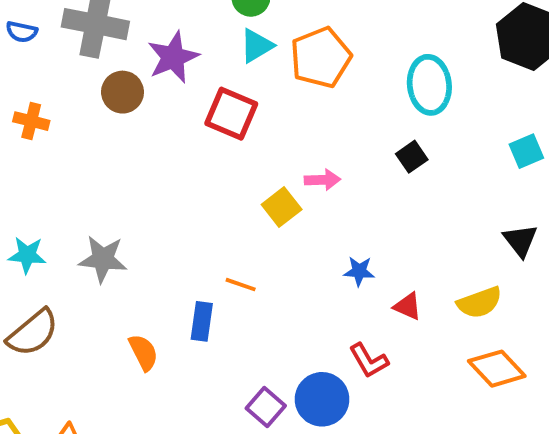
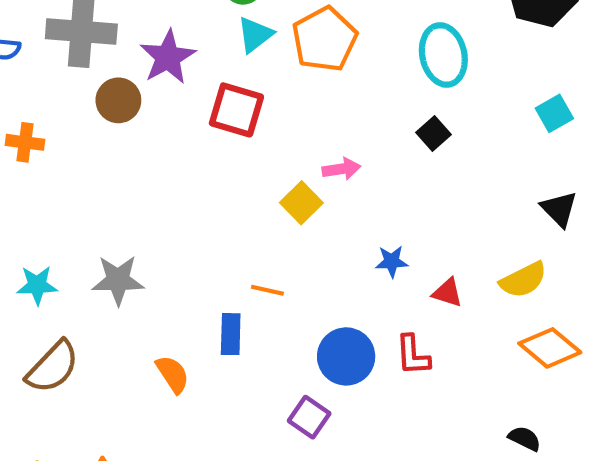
red L-shape: (369, 361) -> (413, 355), turned 33
blue circle: (322, 399) -> (346, 356), moved

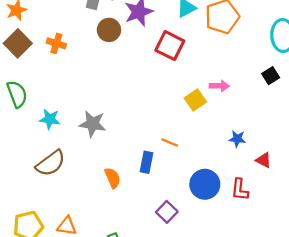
purple square: (309, 417) -> (167, 212), moved

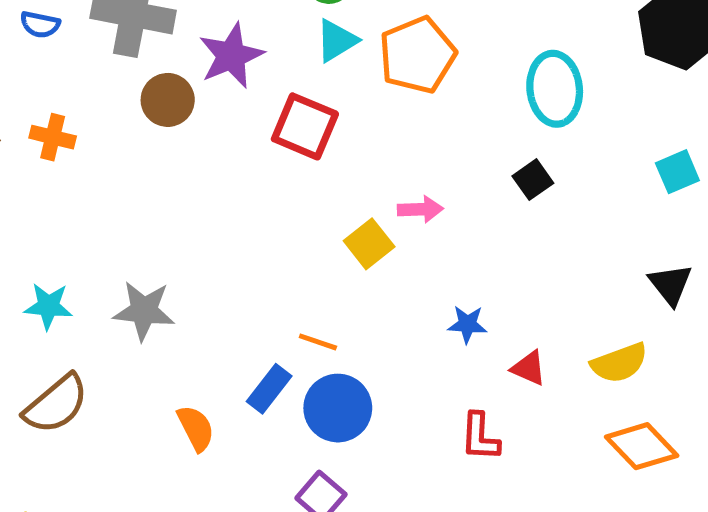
blue rectangle: (147, 162) -> (269, 389), turned 30
blue circle: (205, 184) -> (338, 408), moved

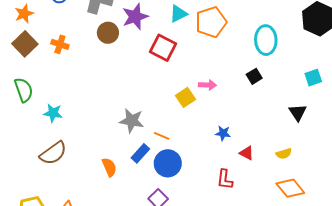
black triangle: (671, 284) -> (298, 113), moved
gray star: (144, 311) -> (132, 121), moved
yellow semicircle: (619, 363) -> (284, 154), size x0.7

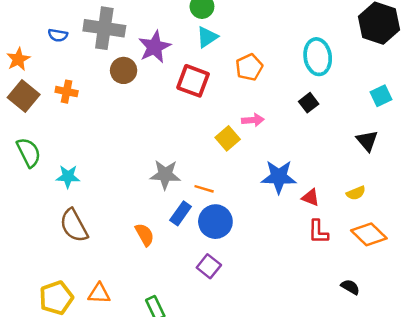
orange pentagon: (211, 22) -> (249, 67), moved, size x0.7
blue star: (223, 133) -> (279, 177), size x1.8
brown semicircle: (53, 153) -> (74, 226), turned 104
red L-shape: (225, 179) -> (318, 232), moved

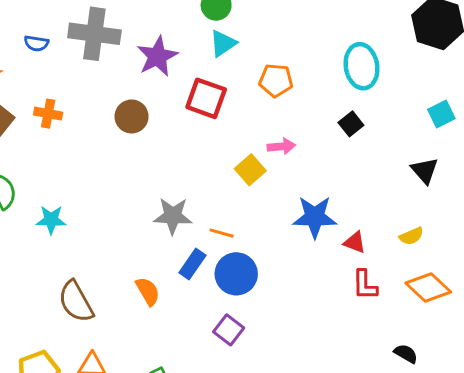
orange pentagon: (249, 67) -> (276, 80), turned 30
brown circle: (124, 70) -> (132, 116), moved
brown semicircle: (74, 226) -> (76, 302), moved

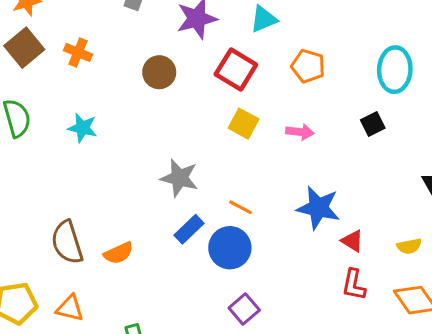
yellow square: (250, 170) -> (244, 124), moved, turned -32
cyan star: (51, 220) -> (82, 128), moved
orange line: (222, 233) -> (241, 207), moved
orange semicircle: (148, 291) -> (118, 253), moved, turned 84
purple square: (229, 330) -> (244, 309), moved

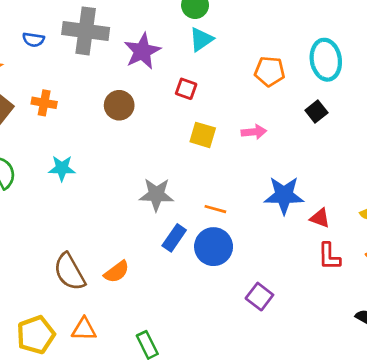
orange pentagon: (308, 66) -> (270, 71), moved
red square: (236, 69) -> (186, 89), size x0.6
purple square: (244, 309) -> (259, 297), moved

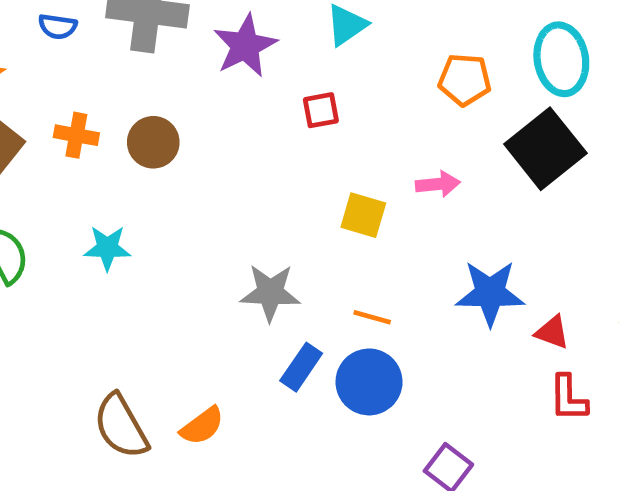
red square: (186, 89) -> (321, 110), turned -30
brown circle: (119, 105) -> (153, 142), moved
black square: (316, 112) -> (545, 149), size x2.0
yellow square: (203, 135) -> (363, 215), moved

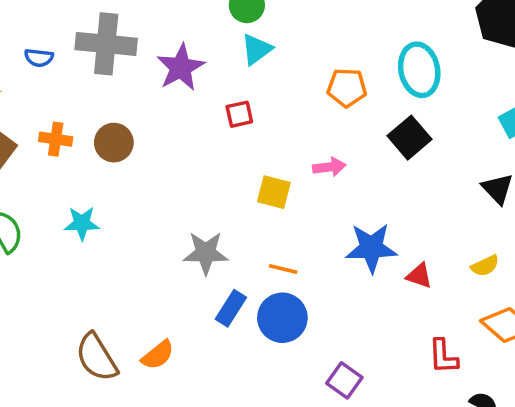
black square: (545, 149) -> (410, 138), size x0.7
red L-shape: (568, 398) -> (443, 356), moved

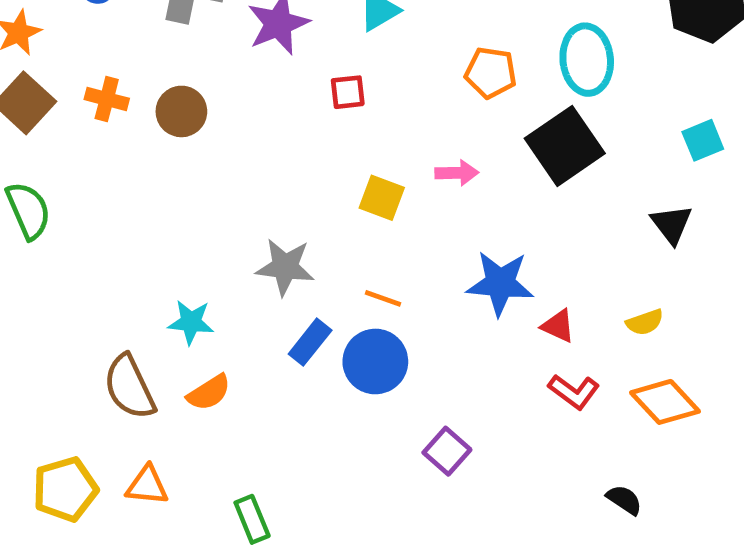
black square: (410, 138) -> (565, 146), size x1.4
cyan star: (82, 223) -> (191, 322), moved
red L-shape: (443, 356) -> (574, 392), moved, turned -57

